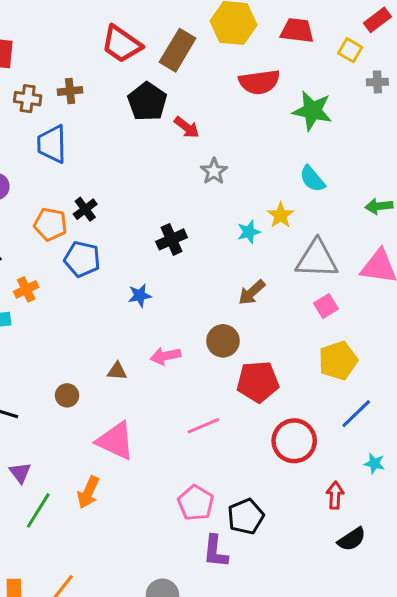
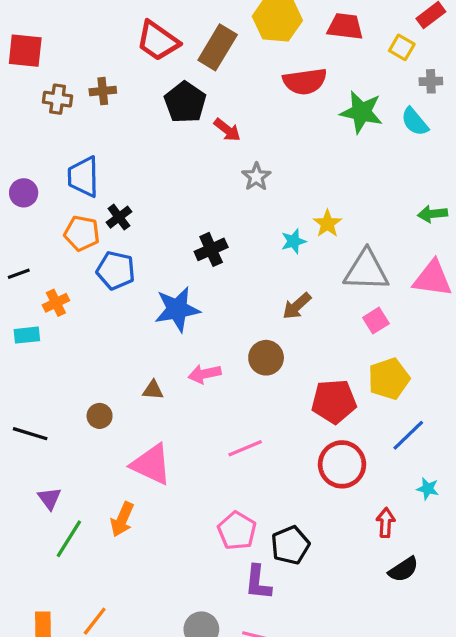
blue trapezoid: (52, 144) -> (83, 177), moved
cyan semicircle: (312, 179) -> (415, 122), moved
blue star: (140, 295) -> (177, 309), size x1.8
red pentagon: (258, 382) -> (334, 401), moved

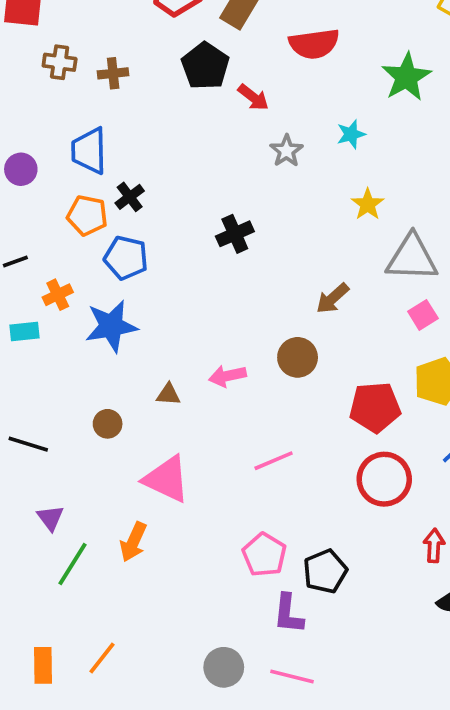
red semicircle: (305, 81) -> (314, 44), moved
brown cross: (103, 91) -> (113, 73), moved
green star: (361, 112) -> (406, 77), turned 30
cyan star: (294, 241) -> (351, 134), moved
blue star: (177, 309) -> (111, 326), moved

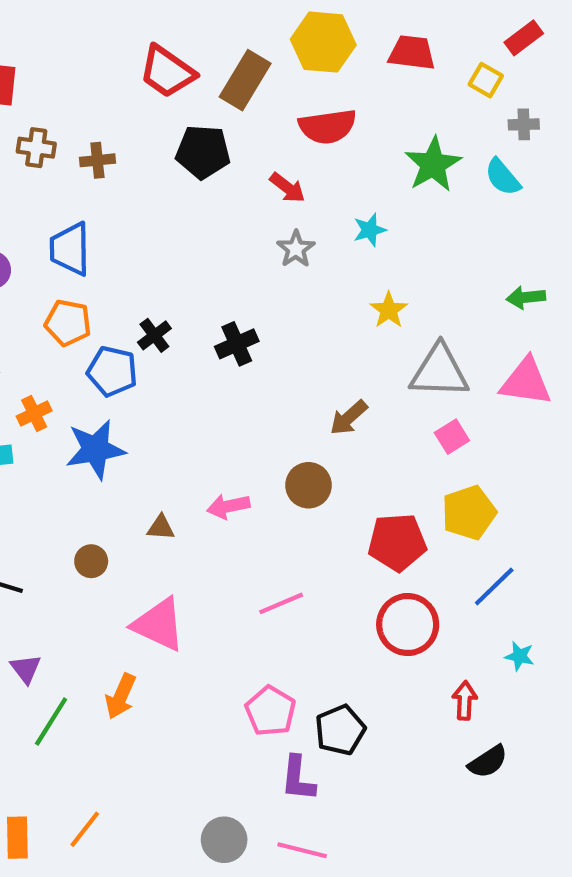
black pentagon: (205, 66) -> (203, 152), turned -30
red arrow: (253, 97) -> (287, 188), moved
black cross: (130, 197) -> (154, 335), moved

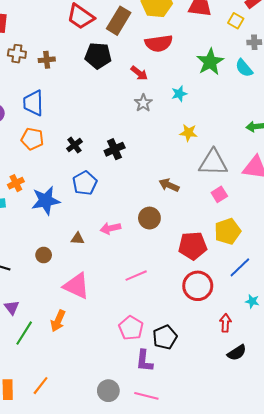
yellow star: (389, 310) -> (188, 133), turned -30
blue pentagon: (112, 371) -> (85, 183), moved, turned 30
brown arrow: (349, 418) -> (169, 185), turned 66

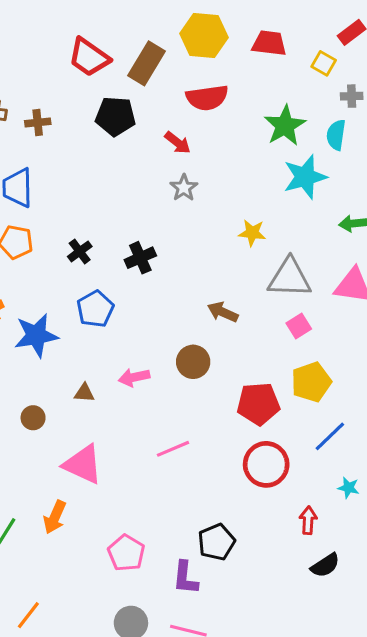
cyan semicircle: (244, 68) -> (336, 135), turned 48
cyan star: (179, 94) -> (305, 177), moved, size x1.8
pink pentagon: (131, 328) -> (126, 553), moved

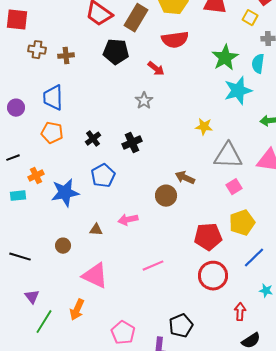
gray star: (184, 188) -> (144, 101), moved
brown circle: (193, 362) -> (166, 196), moved

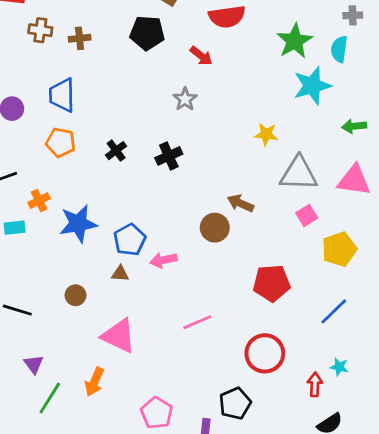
blue pentagon: (103, 176) -> (130, 240), moved
yellow pentagon: (242, 223) -> (339, 249), moved
red circle: (213, 276) -> (265, 353), moved
cyan star: (266, 291) -> (339, 367), moved

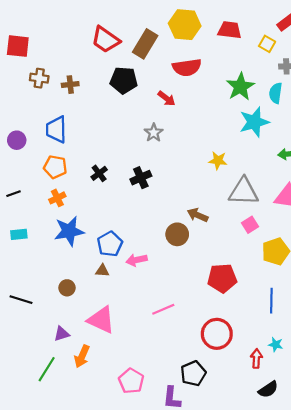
orange cross: (39, 201) -> (57, 198), moved
blue line: (334, 311) -> (271, 301), turned -45
purple triangle: (34, 364) -> (62, 334), moved, turned 49

